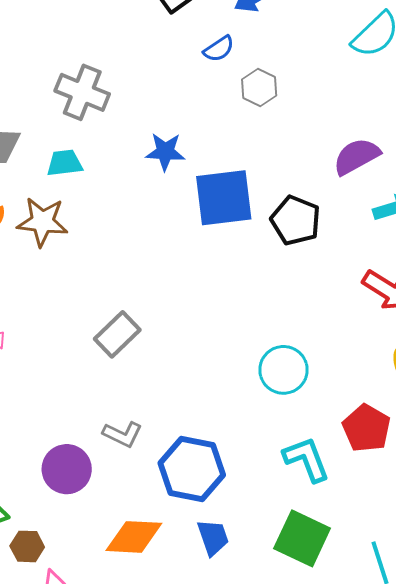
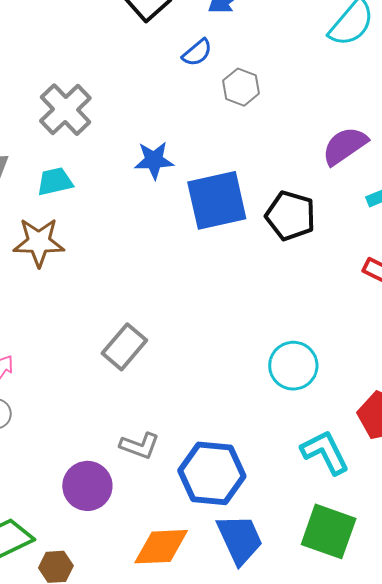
gray cross: (82, 92) -> (65, 110), turned 30
blue trapezoid: (213, 537) -> (240, 539), size x1.4

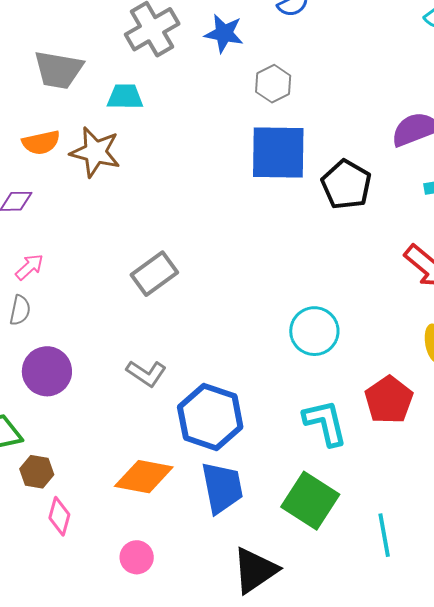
gray hexagon: (241, 87) -> (273, 84), moved
blue star: (154, 160) -> (224, 33), moved
purple circle: (87, 486) -> (47, 371), moved

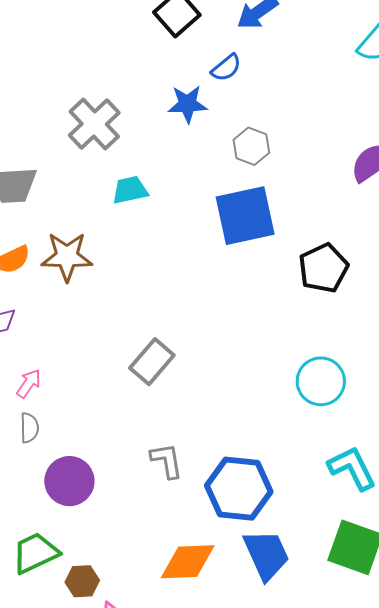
blue star: (224, 33) -> (187, 104), moved
gray hexagon: (273, 84) -> (251, 146), moved
cyan trapezoid: (125, 97) -> (130, 190), moved
black pentagon: (346, 185) -> (323, 268), moved, turned 30
gray L-shape: (146, 373) -> (167, 461), turned -120

